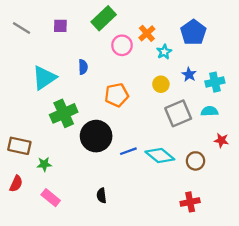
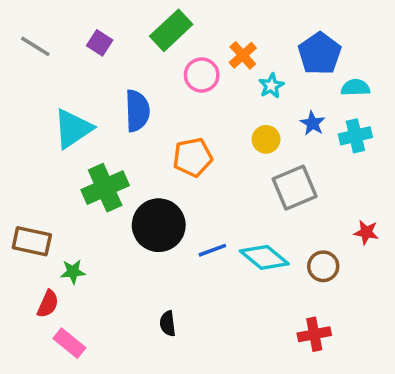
purple square: (60, 26) -> (100, 43), turned 32
blue semicircle: (83, 67) -> (137, 111), size x1.6
cyan semicircle: (210, 111) -> (355, 87), moved
red semicircle: (16, 184) -> (48, 304), moved
pink rectangle: (51, 198) -> (69, 343), moved

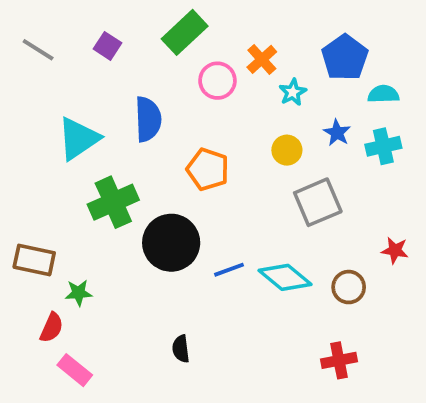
orange pentagon: (193, 157) -> (208, 169), turned 30

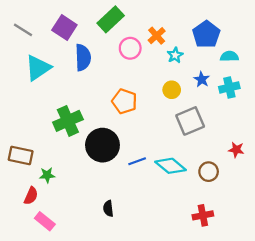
purple square: (107, 46) -> (64, 28), size x1.5
blue semicircle: (148, 119) -> (83, 57), moved
cyan triangle: (79, 139) -> (38, 68), moved

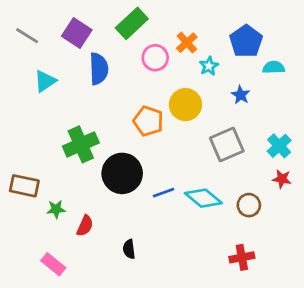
cyan triangle: (38, 68) -> (45, 81), size x0.7
cyan cross: (229, 87) -> (279, 146), moved, turned -30
yellow circle: (172, 90) -> (185, 105), moved, size x1.5
red semicircle: (31, 196) -> (85, 226), moved

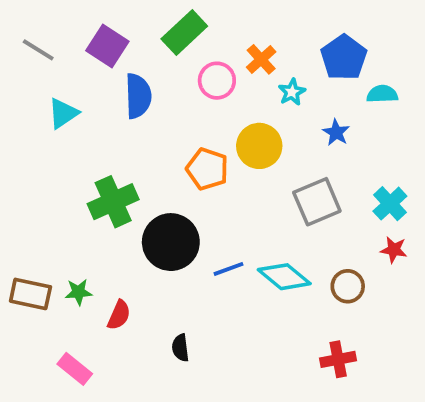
brown rectangle: (24, 186) -> (30, 294), moved

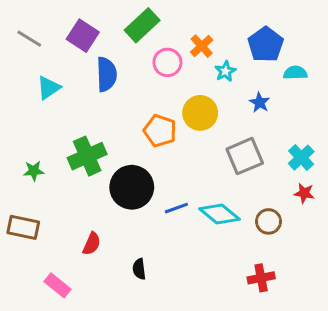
green star: (79, 292) -> (34, 171), moved

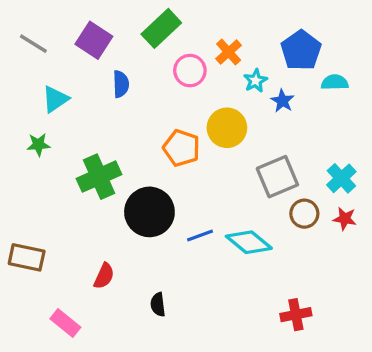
blue semicircle: (106, 74) -> (121, 84), size x0.7
blue star: (260, 103) -> (282, 101), moved
green star: (34, 171) -> (38, 145), moved
brown circle: (269, 221) -> (304, 214), moved

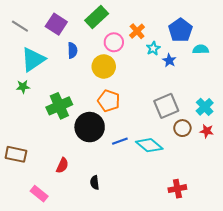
cyan triangle: (55, 99) -> (33, 59), size x1.5
yellow circle: (227, 128) -> (104, 66), moved
orange pentagon: (181, 148) -> (109, 101), moved

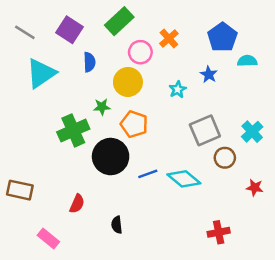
cyan star: (153, 48) -> (178, 89), moved
green star: (23, 87) -> (102, 107), moved
red star: (207, 131) -> (255, 188), moved

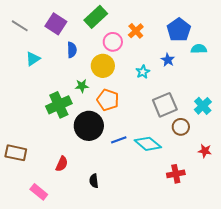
cyan triangle: (41, 73) -> (33, 59), size x0.6
red cross: (219, 232) -> (176, 174), moved

